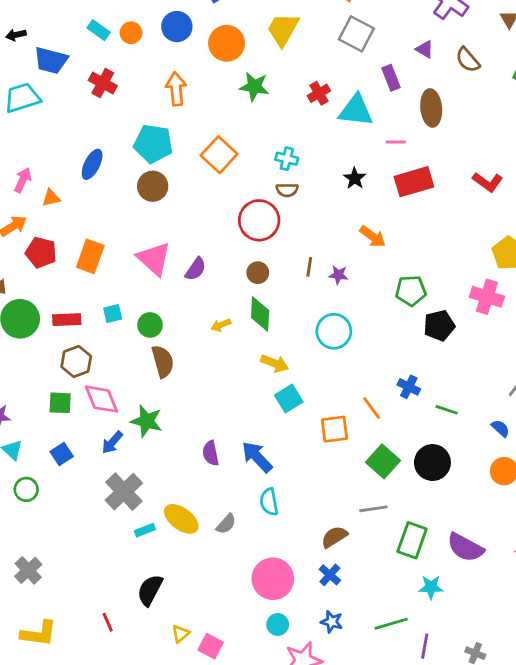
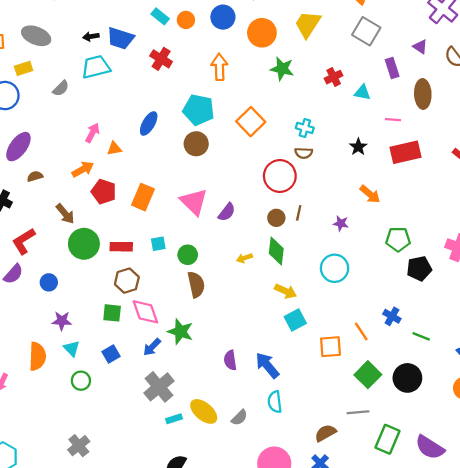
black arrow: (16, 35) -> (91, 37), moved
cyan triangle: (356, 110) -> (362, 92), size x0.6
brown line: (309, 267) -> (299, 213), moved

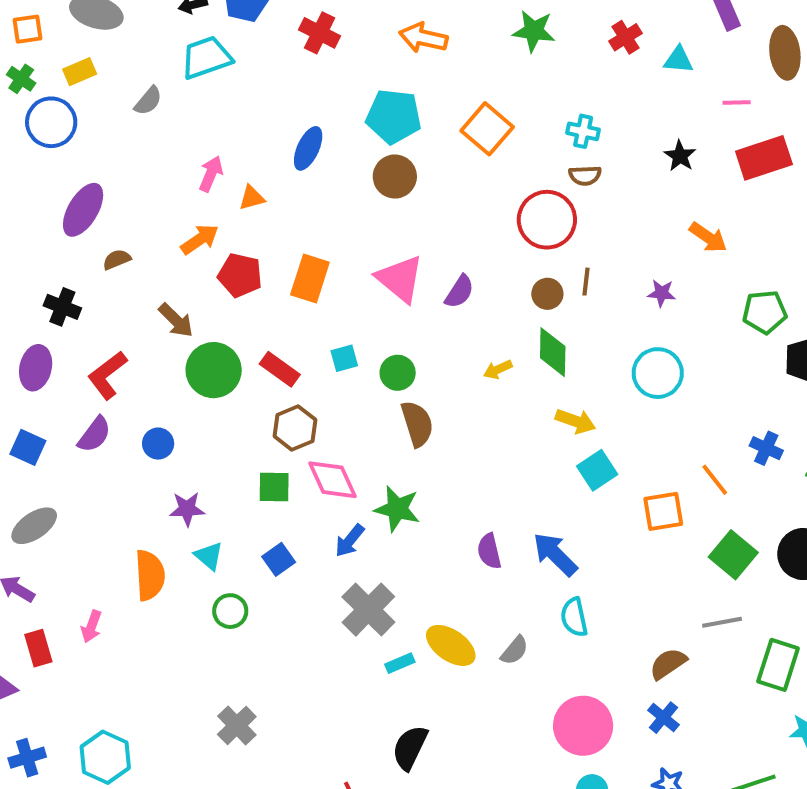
orange arrow: (219, 67) -> (423, 38), turned -70
red rectangle: (121, 247) -> (280, 369), turned 40

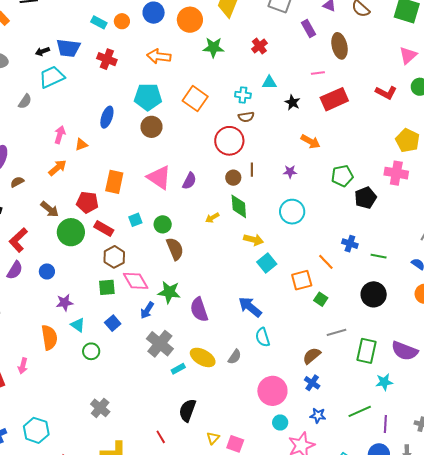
cyan triangle: (679, 60) -> (269, 83), moved
red pentagon: (240, 275) -> (87, 202), moved
purple semicircle: (489, 551) -> (199, 310), moved, size x1.4
green square: (733, 555) -> (321, 299), moved, size x0.6

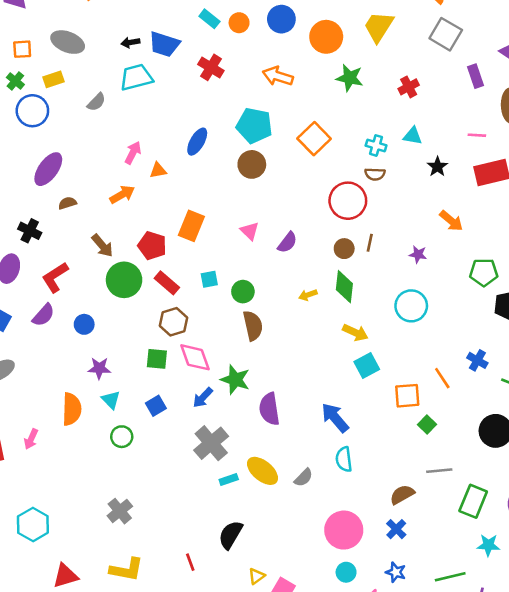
pink triangle: (159, 177) -> (250, 231), size x0.6

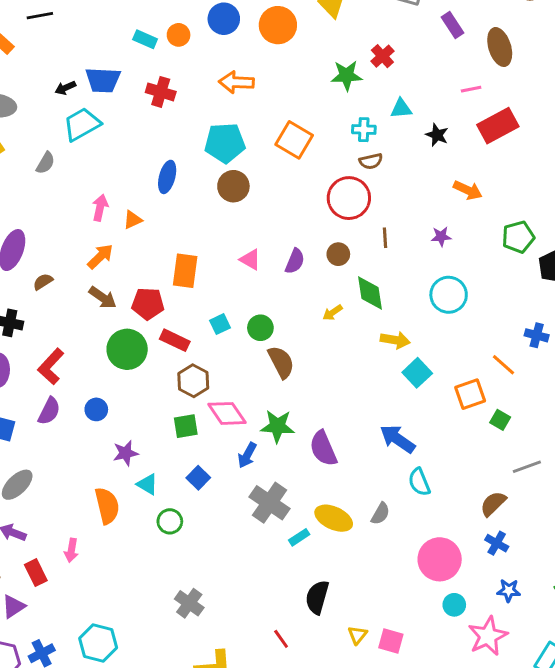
green star: (350, 78) -> (347, 76), moved
brown arrow: (102, 246) -> (103, 298), moved
brown circle: (344, 249) -> (338, 254), moved

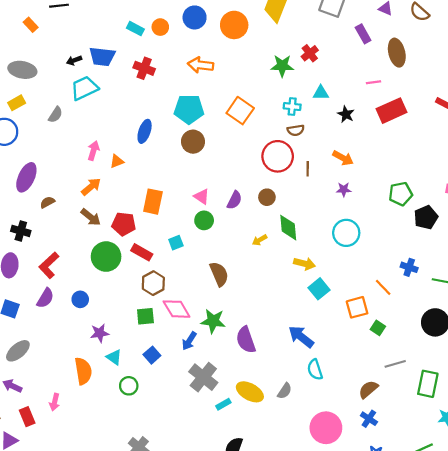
orange arrow: (468, 190) -> (343, 158), moved
brown line: (385, 238) -> (308, 169), moved
green circle: (260, 328) -> (204, 220), moved

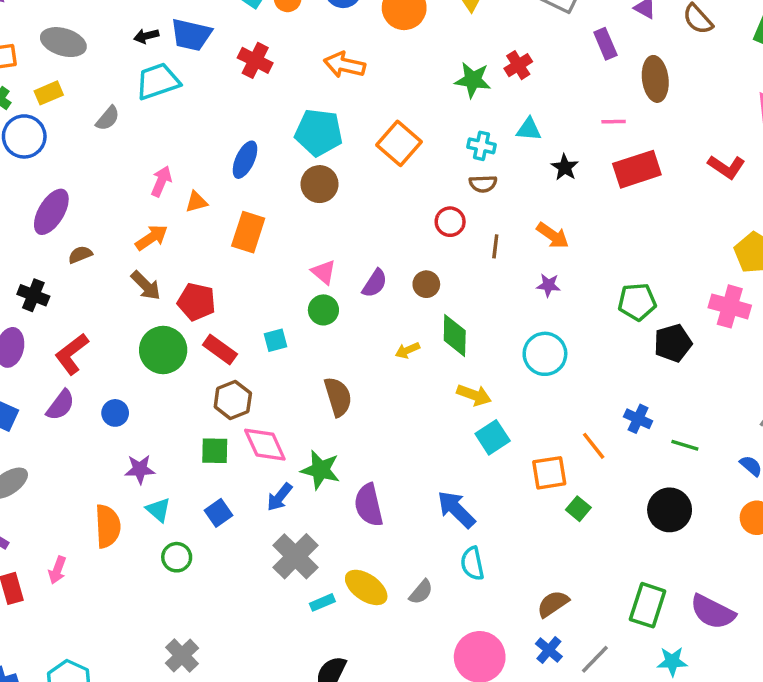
red circle: (278, 156) -> (450, 222), size x0.6
orange rectangle: (153, 202) -> (248, 232), moved
gray line: (395, 364) -> (595, 659), moved, turned -36

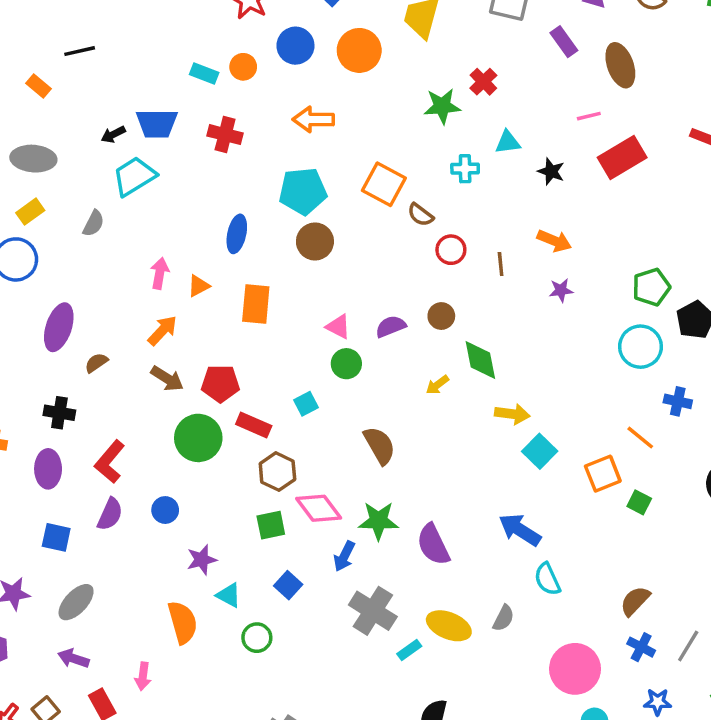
brown semicircle: (483, 184) -> (420, 215), moved, turned 52
purple semicircle: (375, 283) -> (391, 326), turned -132
cyan circle: (545, 354) -> (640, 347), moved

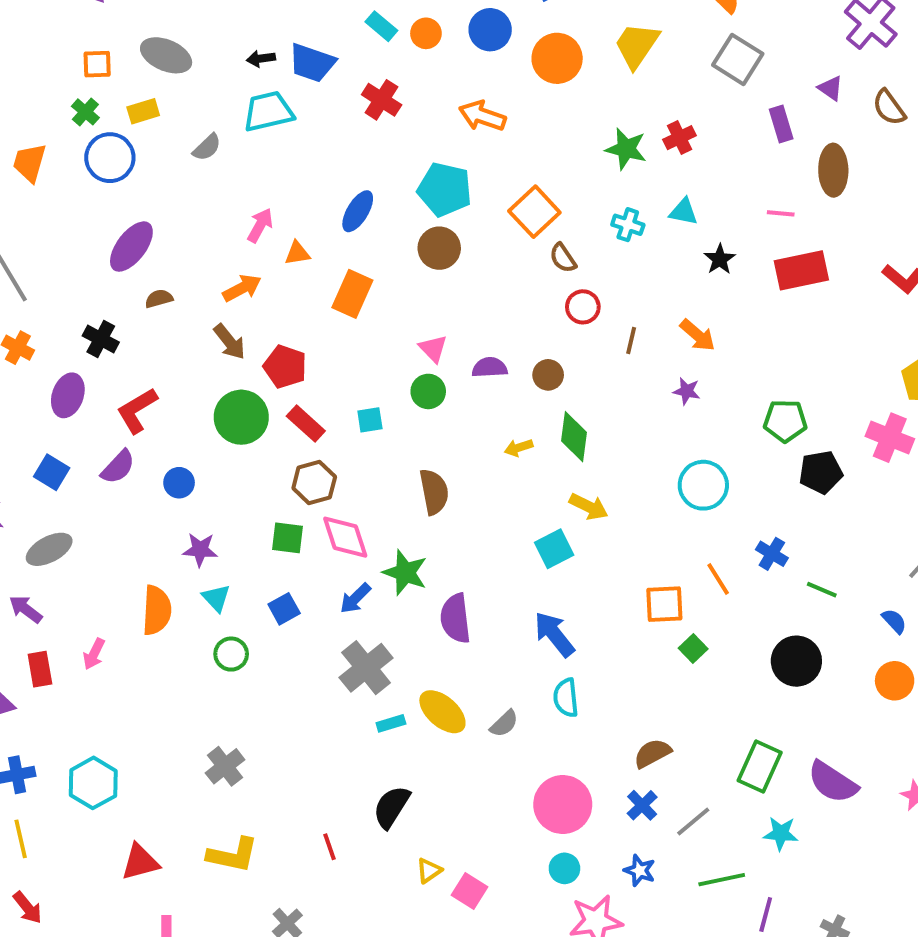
cyan circle: (640, 347) -> (703, 485), moved
cyan square: (540, 451) -> (554, 549), moved

